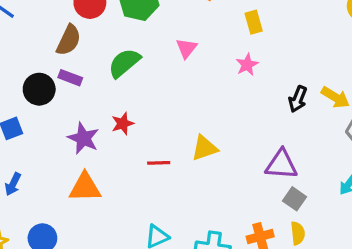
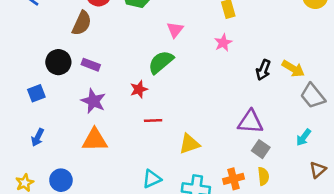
green semicircle: (124, 63) -> (161, 62), moved
purple rectangle: (70, 78) -> (91, 65), moved
red star: (123, 124) -> (139, 89), moved
yellow triangle: (204, 148) -> (189, 144), moved

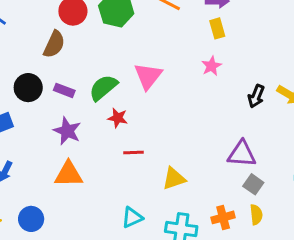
pink triangle: (175, 30) -> (148, 76), moved, size x1.5
green semicircle: (161, 62) -> (103, 88), moved
red star: (139, 89) -> (118, 118), turned 30

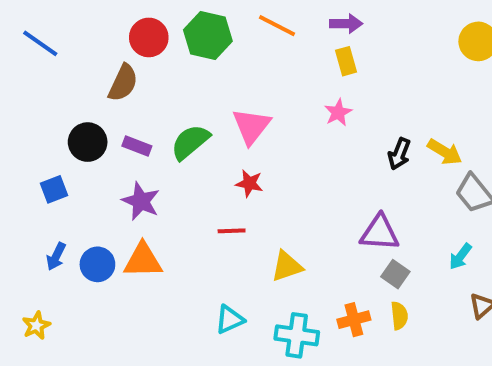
red star: (118, 118) -> (249, 183), moved
blue circle: (31, 219) -> (97, 264), moved

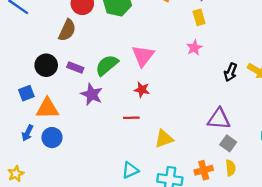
purple star: (141, 201) -> (92, 94), moved
orange triangle: (143, 260) -> (47, 108), moved

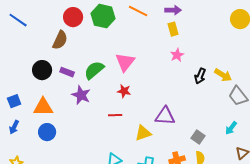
pink star: (194, 48) -> (177, 55), moved
blue square: (26, 93) -> (14, 101), moved
purple triangle: (219, 119) -> (165, 116), moved
blue arrow: (27, 133) -> (14, 127), moved

